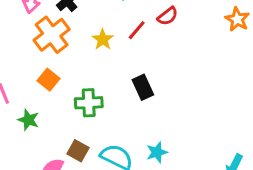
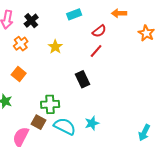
red line: (137, 30) -> (96, 51), moved
orange cross: (52, 35) -> (21, 44), size x0.6
green cross: (89, 103) -> (50, 104), moved

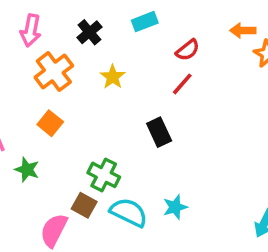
orange arrow: (119, 13) -> (243, 30), moved
black cross: (31, 21) -> (89, 32), moved
orange cross: (21, 44) -> (54, 71), size x1.5
green cross: (50, 104) -> (104, 175), turned 30

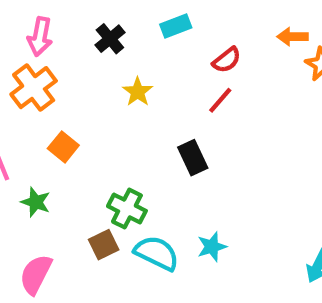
orange cross: (54, 71) -> (34, 88), moved
brown square: (84, 205) -> (104, 245), turned 35
pink semicircle: (54, 230) -> (36, 274), moved

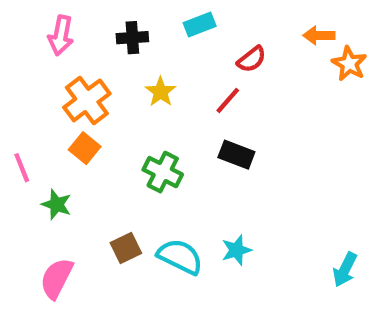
black cross: (110, 39) -> (132, 38), turned 36
orange cross: (34, 88) -> (87, 100), moved
red line: (220, 100) -> (228, 100), moved
black rectangle: (193, 158) -> (236, 155), moved, turned -44
green cross: (127, 209) -> (163, 172), moved

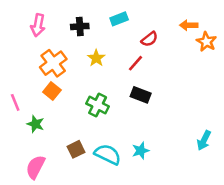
cyan arrow: (345, 270) -> (204, 140), moved

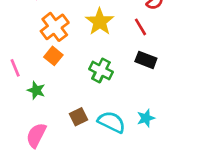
yellow star: (96, 58) -> (100, 22), size x1.5
red line: (136, 63) -> (141, 27), turned -72

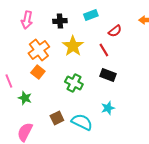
cyan star: (146, 118) -> (108, 108), moved

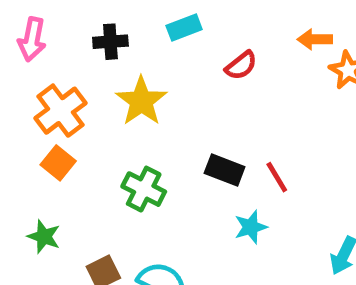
red line: (104, 50) -> (277, 177), moved
green star: (25, 98) -> (44, 237), moved
cyan star: (108, 108) -> (251, 227), moved

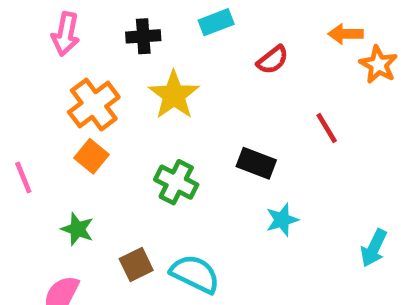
red line: (277, 177) -> (327, 128), moved

